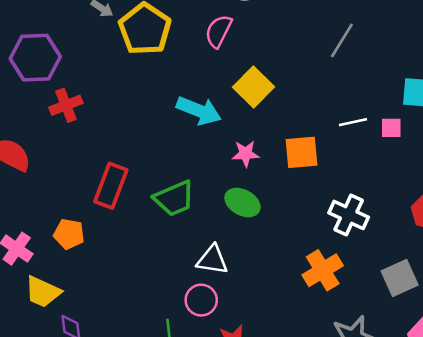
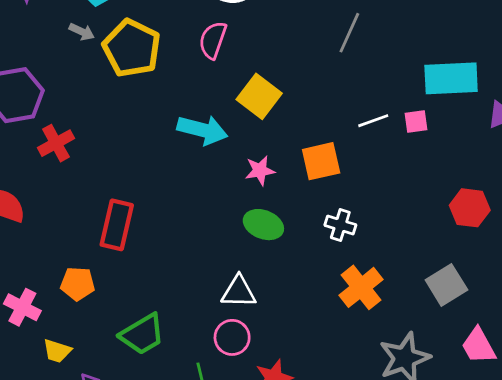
green trapezoid: (174, 198) -> (142, 334), moved
white cross: (349, 215) -> (340, 225), moved, size x0.7
yellow trapezoid: (43, 292) -> (57, 351), size x0.7

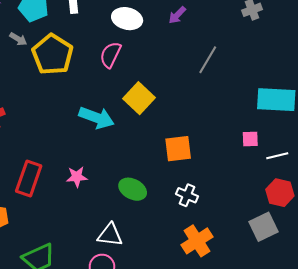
white line: (373, 121) -> (277, 156), moved
pink square: (416, 122) -> (250, 139), moved
pink star: (260, 170) -> (77, 177), moved
gray square: (446, 285) -> (263, 227), moved

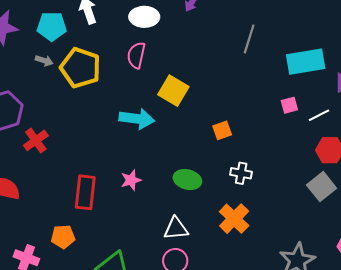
gray line: (208, 60) -> (249, 39), moved
orange square: (178, 149) -> (222, 130), size x0.7
orange cross: (197, 241) -> (234, 219), moved

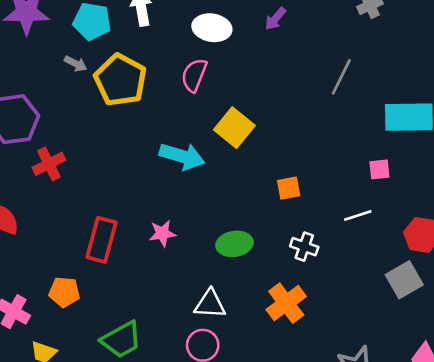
white line: (319, 115) -> (358, 215), moved
green ellipse: (187, 180) -> (235, 244), turned -32

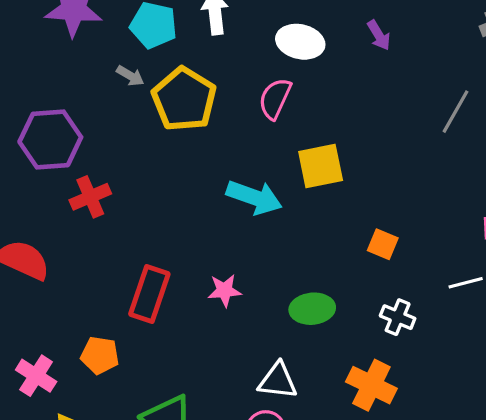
purple arrow: (275, 19) -> (379, 35), turned -75
yellow square: (234, 128) -> (321, 166), turned 36
orange square: (289, 188) -> (383, 244), turned 30
orange cross: (286, 303) -> (371, 385), turned -30

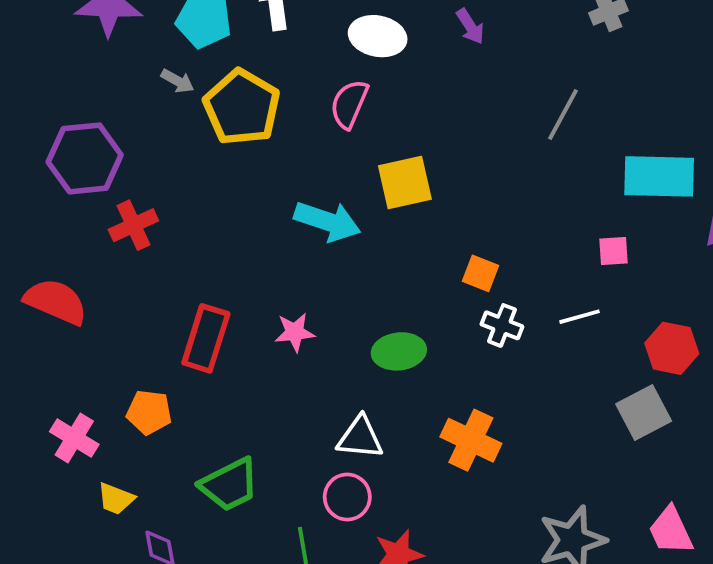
white cross: (398, 317) -> (502, 325), moved

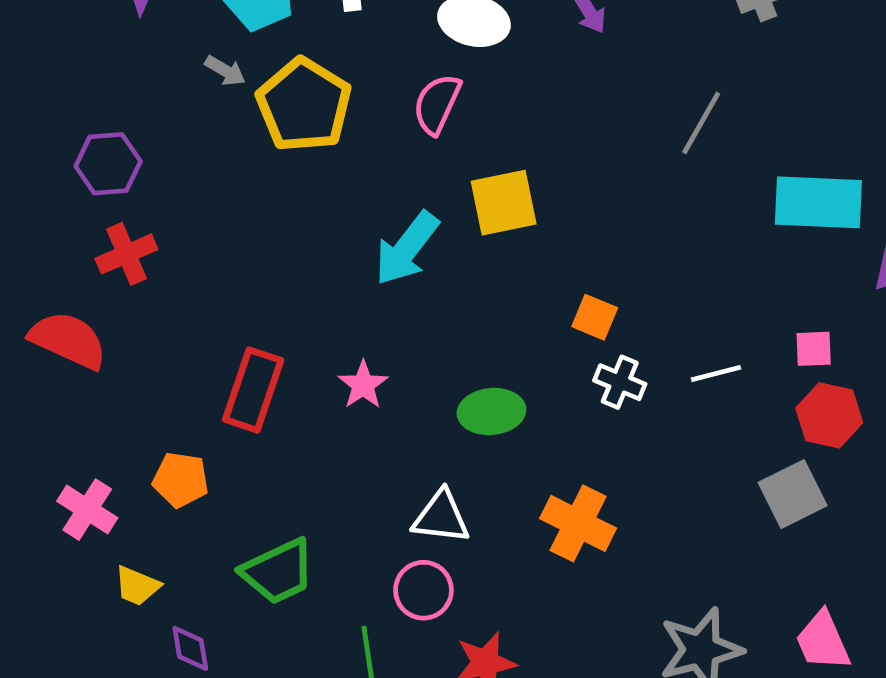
purple hexagon: (85, 158) -> (108, 164), size x0.7
cyan arrow: (327, 221) -> (407, 248), turned 108
red cross: (133, 225) -> (126, 254), moved
pink square: (613, 251) -> (814, 349), moved
pink star: (295, 332) -> (363, 385), turned -30

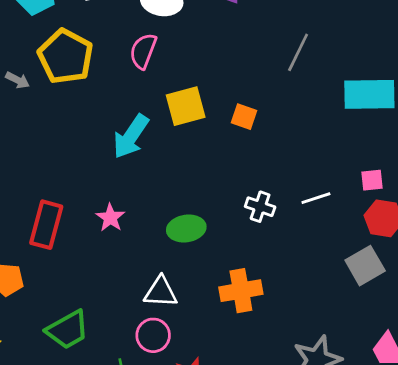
gray arrow: (225, 71) -> (18, 80), moved
orange square: (595, 317) -> (244, 117), moved
orange cross: (578, 523) -> (241, 291), turned -33

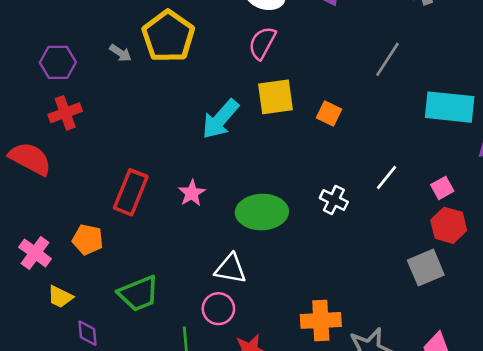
pink semicircle: (143, 51) -> (262, 43), moved
pink square: (372, 180) -> (442, 188), turned -30
white line: (316, 198) -> (386, 177), moved, turned -40
green ellipse: (186, 228) -> (262, 212), size x1.4
orange cross: (241, 291) -> (321, 320), moved

